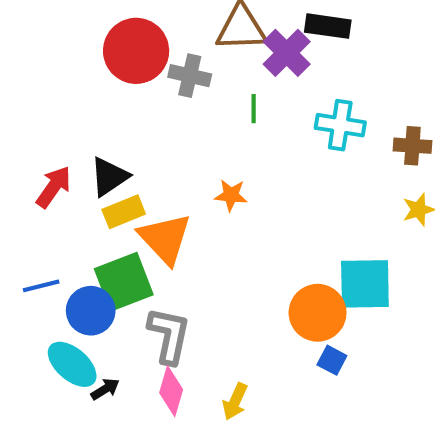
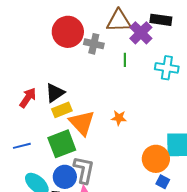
orange star: (231, 195) -> (119, 118), moved
blue circle: (91, 311) -> (65, 177), moved

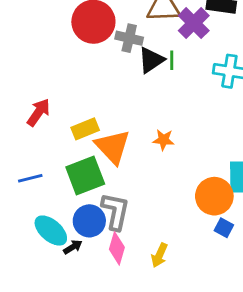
black triangle: (55, 93) -> (151, 60), moved

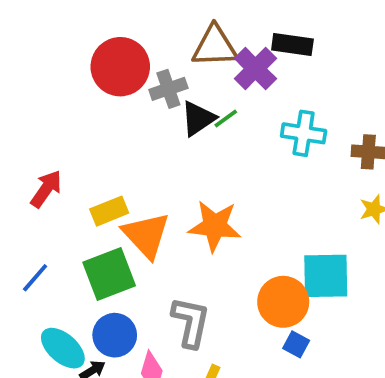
gray cross: (129, 38) -> (168, 89), turned -32
green line: (172, 60) -> (226, 119), turned 54
orange star: (164, 140) -> (215, 226), size x1.8
blue line: (30, 178) -> (35, 278), turned -35
gray L-shape: (115, 211) -> (191, 322), moved

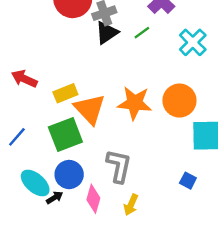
black triangle: (198, 119) -> (107, 33), moved
cyan cross: (304, 133) -> (193, 42), turned 36
red arrow: (46, 189) -> (24, 79), turned -100
orange circle: (283, 302) -> (179, 101), moved

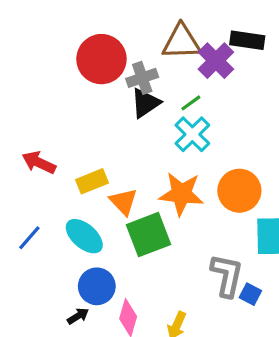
cyan cross: (193, 42) -> (192, 134), moved
orange triangle: (90, 109) -> (123, 202), size x0.7
green square: (65, 134) -> (148, 235), moved
gray L-shape: (119, 166) -> (227, 275), moved
cyan ellipse: (35, 183) -> (84, 236), moved

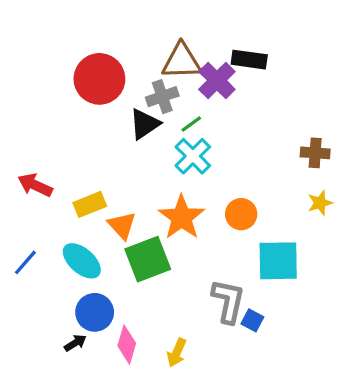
gray cross: (142, 78) -> (162, 97), moved
orange circle: (239, 191) -> (241, 214), size x0.7
orange star: (181, 194) -> (182, 217), turned 30

